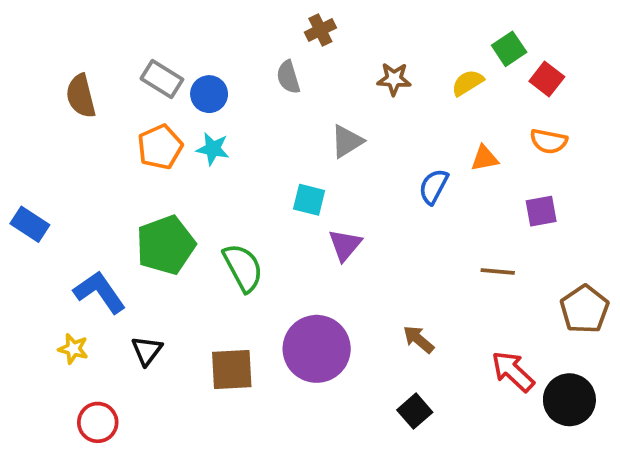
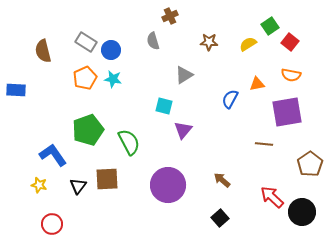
purple square: (541, 211) -> (287, 112), size x1.8
blue rectangle: (30, 224) -> (16, 90), moved, turned -30
brown square: (232, 370) -> (107, 179), moved

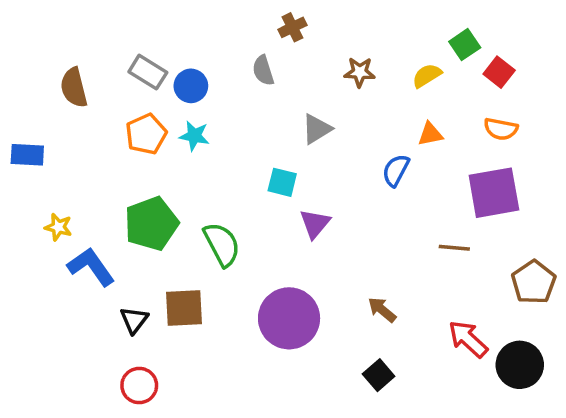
orange triangle: (257, 84) -> (430, 134), moved
yellow star: (39, 185) -> (58, 227), moved
red circle: (52, 224) -> (139, 385), moved

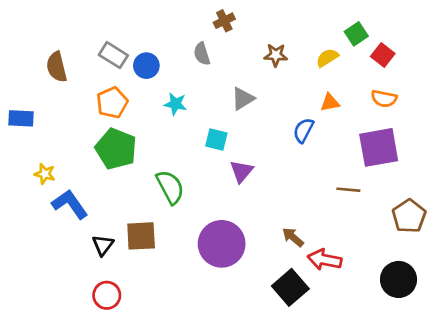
cyan star: (194, 136) -> (175, 104), moved
green pentagon: (151, 224) -> (116, 149), moved, turned -30
red arrow: (468, 339) -> (325, 260), moved, turned -32
black square: (379, 375) -> (290, 287), size x1.5

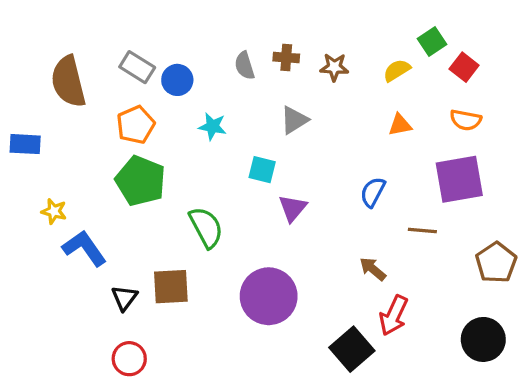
brown cross: (224, 21) -> (286, 58), moved, turned 30
brown semicircle: (57, 67) -> (68, 82), size x1.4
blue semicircle: (303, 130) -> (373, 192), moved
brown arrow: (293, 237) -> (373, 269), moved
red arrow: (325, 260) -> (394, 315), turned -76

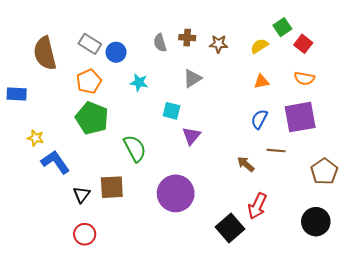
blue semicircle: (373, 192) -> (259, 119), moved
brown arrow: (373, 269) -> (246, 164), moved

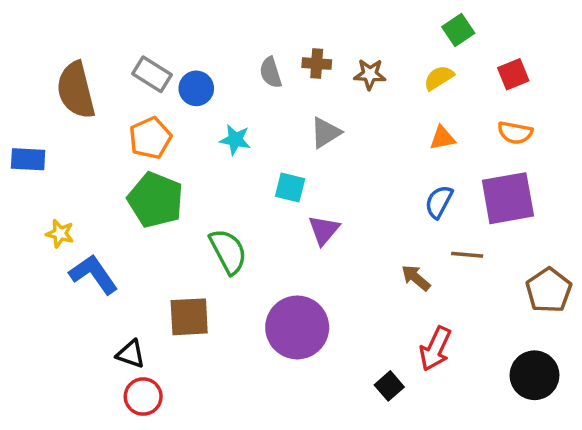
green square: (282, 27) -> (458, 30), moved
red square: (303, 44) -> (513, 74), turned 30
black triangle: (82, 194) -> (131, 354), moved, turned -48
black square: (230, 228) -> (389, 386), size x0.6

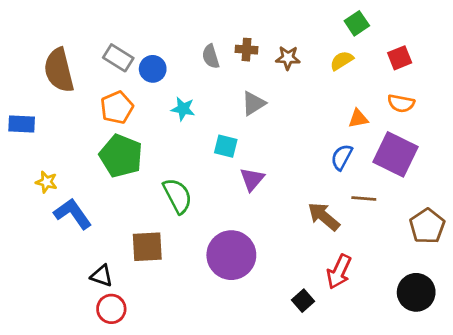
orange triangle: (442, 138) -> (358, 119), moved
purple square: (508, 198) -> (395, 154), turned 36
brown arrow: (416, 278) -> (324, 216), size x1.4

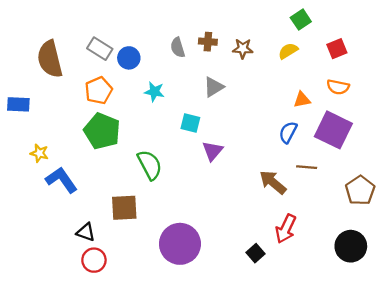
purple circle: (231, 255) -> (180, 244), moved

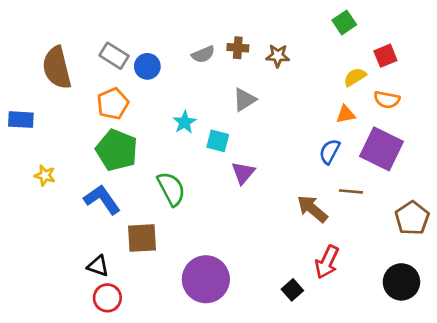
gray semicircle: (178, 47) -> (203, 54), turned -96
yellow semicircle: (288, 51) -> (355, 77), moved
cyan star: (154, 92) -> (185, 122), moved, turned 30
blue L-shape: (61, 180) -> (102, 199), moved

